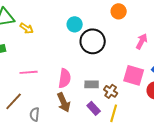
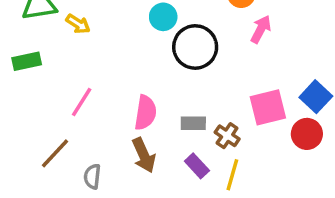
pink arrow: (142, 41) -> (261, 29), moved
pink line: (29, 72) -> (82, 102), turned -54
pink square: (134, 75) -> (268, 107), turned -30

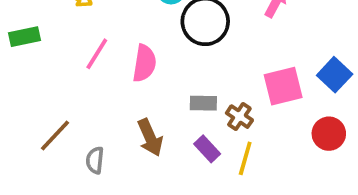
pink line: (82, 102) -> (97, 54), moved
pink semicircle: (145, 113) -> (144, 63), moved
red circle: (307, 134) -> (329, 134), moved

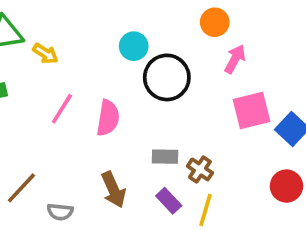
pink square: (283, 86) -> (251, 111), moved
gray semicircle: (95, 160) -> (60, 212), turned -90

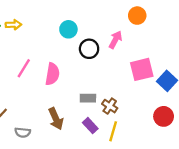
orange circle: (215, 22) -> (137, 16), moved
yellow arrow: (45, 54) -> (13, 25), moved, turned -35
pink arrow: (235, 59) -> (115, 40), moved
black circle: (167, 77) -> (89, 49), size x0.7

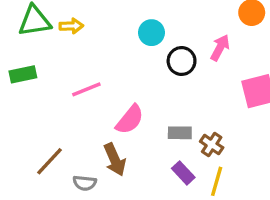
pink line: (24, 68) -> (86, 89), turned 36
pink semicircle: (52, 74) -> (130, 119), moved, turned 30
brown arrow: (56, 119) -> (115, 160), moved

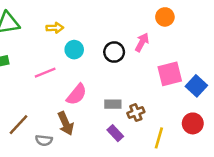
yellow arrow: (71, 26) -> (55, 28), moved
cyan circle: (151, 33) -> (74, 50), moved
brown cross: (212, 145) -> (136, 113), turned 35
yellow line: (217, 181) -> (159, 138), moved

